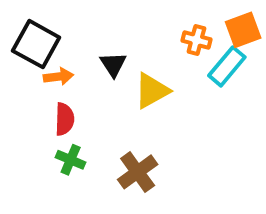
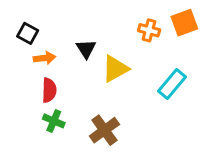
black square: (36, 44) -> (28, 33), size x0.6
cyan rectangle: (227, 66) -> (172, 84), moved

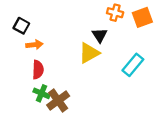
orange cross: (149, 30) -> (115, 13), moved
black triangle: (86, 49) -> (100, 35), moved
brown cross: (104, 130) -> (58, 100), moved

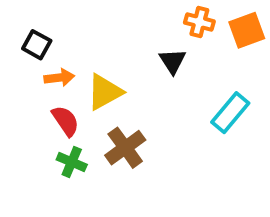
yellow triangle: (89, 53) -> (105, 92), moved
red semicircle: (38, 70) -> (65, 121), turned -36
brown cross: (58, 100) -> (125, 148), moved

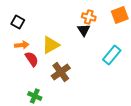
orange cross: (199, 22) -> (89, 17), moved
orange arrow: (59, 78) -> (22, 45), moved
green cross: (72, 162) -> (35, 96), moved

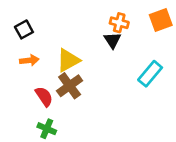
black square: (18, 22) -> (24, 29), turned 32
red semicircle: (32, 59) -> (44, 96), moved
brown cross: (61, 72) -> (70, 86), moved

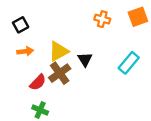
black triangle: (112, 40) -> (85, 59), moved
red semicircle: (44, 96) -> (38, 82), turned 78

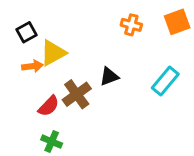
yellow triangle: (59, 51) -> (53, 53), moved
black triangle: (85, 59) -> (109, 77), turned 42

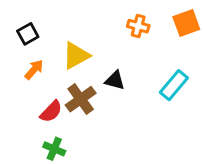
yellow triangle: (53, 53) -> (76, 56), moved
orange arrow: (32, 66) -> (34, 70), turned -42
black triangle: (109, 77) -> (115, 80), turned 36

